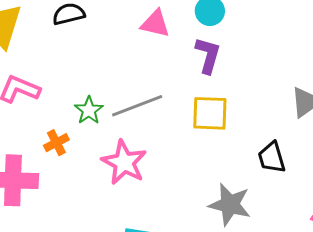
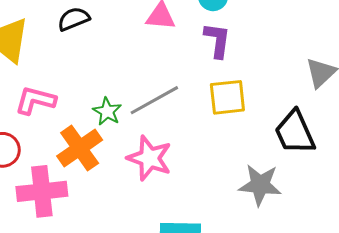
orange cross: (56, 143) -> (80, 148), size x1.8
black trapezoid: (272, 157) -> (295, 132), size x1.4

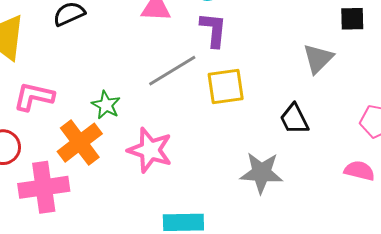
gray line: (154, 100) -> (172, 71), moved
black trapezoid: (295, 132) -> (294, 119), size x0.7

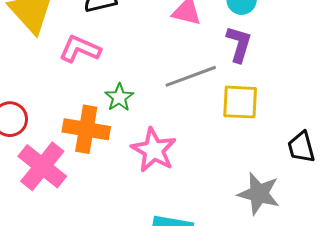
pink L-shape: (34, 96) -> (80, 49), moved
orange cross: (80, 143) -> (86, 129), turned 36
pink cross: (44, 187) -> (42, 166), turned 36

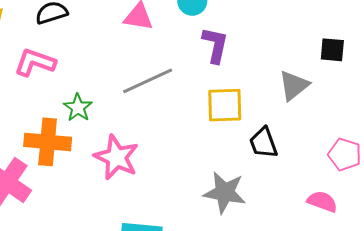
purple L-shape: (239, 44) -> (215, 45), moved
yellow square: (240, 102) -> (225, 105), moved

